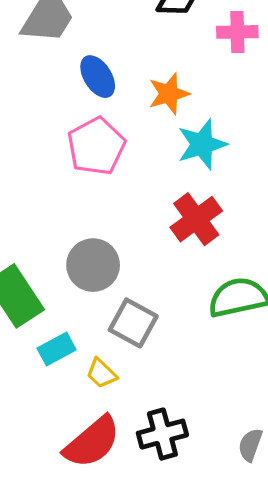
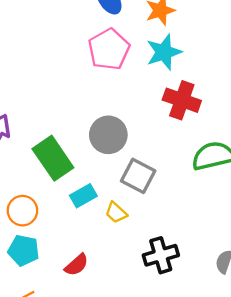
cyan star: (202, 144) -> (164, 52), moved
red cross: (196, 219) -> (182, 100), turned -33
red semicircle: (92, 442) -> (76, 265), moved, size x0.6

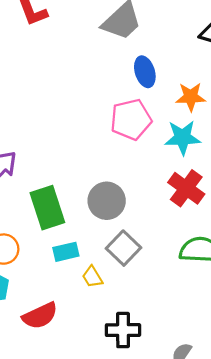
red semicircle: (76, 265) -> (40, 316), size x1.4

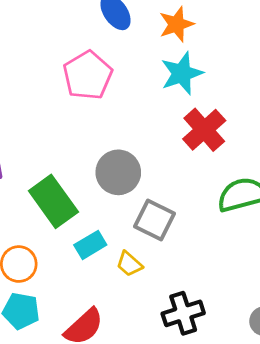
pink pentagon: (131, 119) -> (88, 75), moved
red cross: (186, 188) -> (204, 130), turned 30

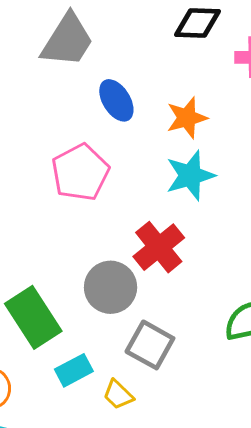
red cross: (204, 130) -> (159, 247), moved

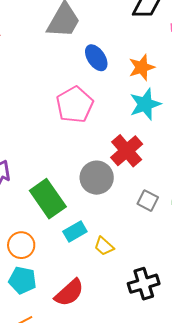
gray square: (150, 345) -> (148, 201), moved, size x0.7

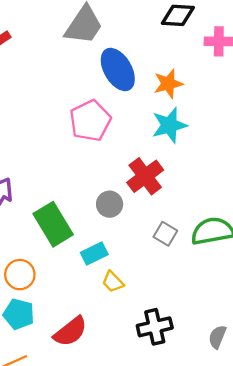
blue ellipse: (96, 58) -> (118, 69), size x1.4
gray circle: (97, 178) -> (110, 204), size x0.7
cyan rectangle: (75, 232) -> (94, 254), moved

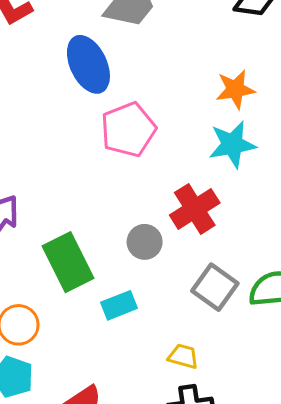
blue ellipse: (118, 69) -> (88, 64), moved
gray square: (165, 234) -> (215, 287), size x1.4
yellow trapezoid: (113, 282) -> (183, 356), moved, turned 145

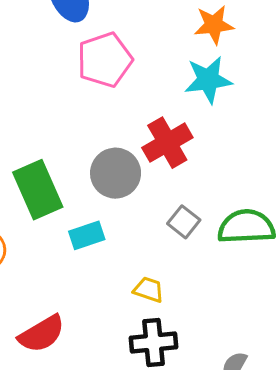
gray circle: (145, 242) -> (116, 173), size x1.4
gray square: (215, 287) -> (184, 222), size x0.7

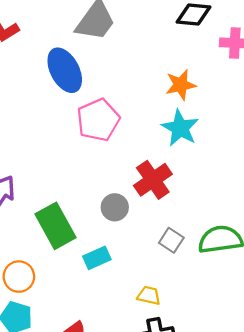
cyan star: (208, 80) -> (180, 128), turned -30
gray circle: (116, 173) -> (115, 207), size x0.7

